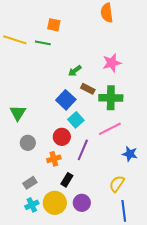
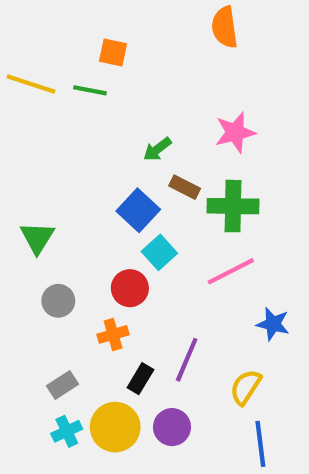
purple line: (83, 150) -> (187, 360), moved

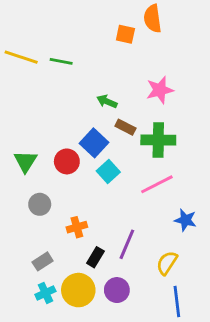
orange square: (113, 52) -> (125, 34), moved
green arrow: (157, 149) -> (107, 101), turned 60
red circle: (130, 288) -> (67, 161), moved

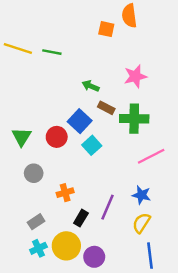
pink line: (157, 184) -> (151, 156), moved
blue star: (185, 220) -> (141, 195), moved
purple circle: (117, 290) -> (94, 257), moved

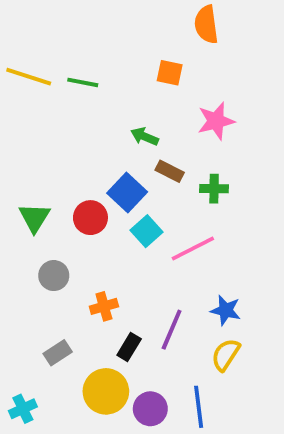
orange square: (106, 29) -> (170, 73), moved
green cross: (134, 119) -> (214, 189), size x0.6
pink line: (151, 156) -> (193, 248), moved
cyan cross: (38, 248) -> (23, 409), moved
blue line: (150, 256) -> (199, 407), moved

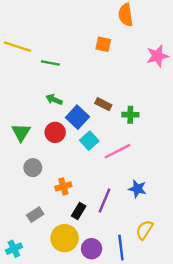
green line: (83, 82) -> (50, 63), moved
pink star: (216, 121) -> (157, 56), moved
green arrow: (145, 136) -> (54, 99), moved
yellow semicircle: (226, 355) -> (144, 230), moved

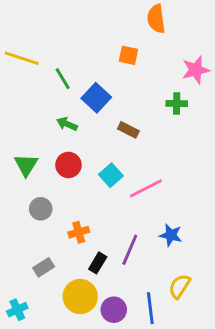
green line: (50, 63) -> (63, 79), turned 48
green cross: (130, 115) -> (177, 104), moved
blue square: (77, 117) -> (96, 98), moved

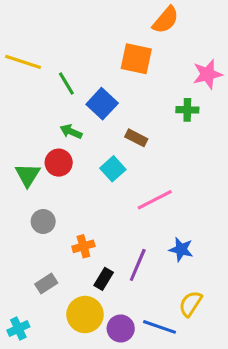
orange semicircle: (156, 19) -> (166, 20), turned -132
orange square: (128, 55) -> (136, 59), size x1.5
red circle: (68, 165) -> (59, 163), moved
cyan square: (111, 175) -> (113, 169), moved
blue line: (150, 308) -> (159, 327), turned -64

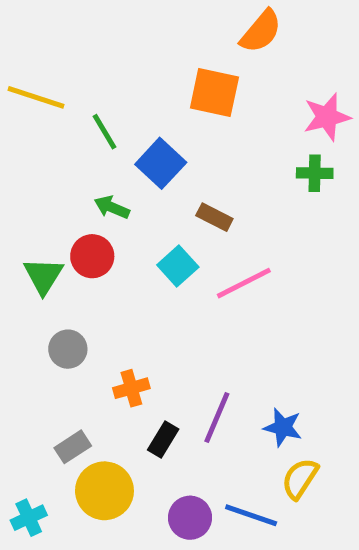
green cross: (187, 110) -> (315, 173), moved
pink line: (155, 200) -> (244, 283), moved
blue star: (181, 249) -> (283, 427), moved
yellow circle: (85, 315) -> (104, 491), moved

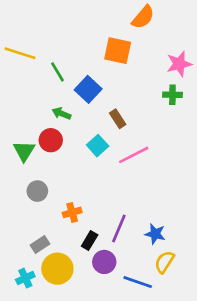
brown rectangle: (214, 217) -> (118, 119), turned 30
cyan cross: (29, 518) -> (25, 278), moved
purple circle: (190, 518) -> (104, 262), moved

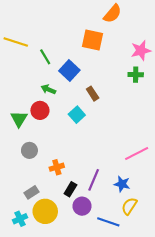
pink line: (134, 155) -> (137, 154), moved

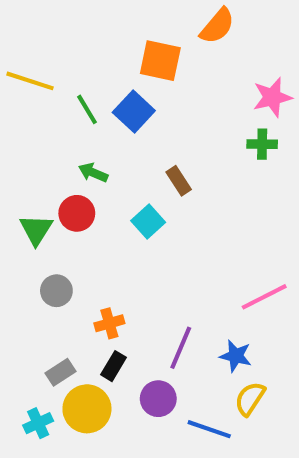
orange square: (93, 40) -> (160, 61), moved
blue square: (69, 70) -> (134, 112), moved
black rectangle: (70, 189) -> (113, 366), moved

